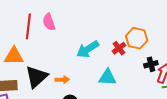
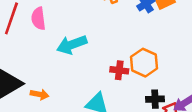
red cross: (119, 48) -> (119, 70), turned 32
cyan arrow: (88, 49) -> (72, 45), moved

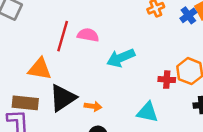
pink semicircle: (38, 19) -> (88, 35), turned 110

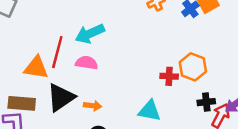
pink semicircle: (88, 35) -> (87, 63), moved
red line: (63, 36) -> (57, 52), moved
cyan arrow: (121, 58) -> (90, 34), moved

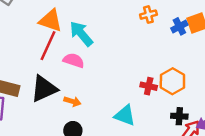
cyan arrow: (90, 34) -> (81, 34), turned 64
orange triangle: (36, 68) -> (51, 21), moved

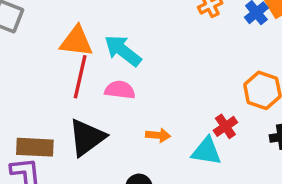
red cross: (149, 86) -> (225, 126), moved, turned -35
orange arrow: (72, 101) -> (158, 135), moved

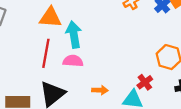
orange triangle: (76, 41) -> (50, 17), moved
cyan arrow: (123, 51) -> (74, 35), turned 45

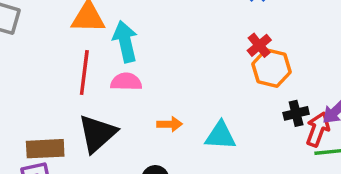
red cross: (145, 82) -> (259, 45), moved

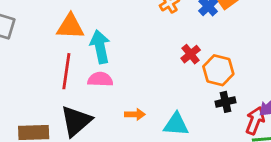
red cross: (259, 45) -> (191, 54), moved
black cross: (296, 113) -> (226, 102), moved

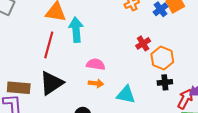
pink semicircle: (100, 79) -> (96, 64), moved

